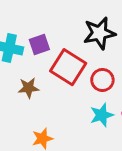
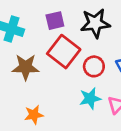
purple square: (39, 45) -> (55, 21), moved
brown star: (28, 88) -> (26, 67), size x1.4

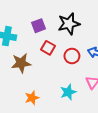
red square: (64, 52) -> (48, 48), size x0.6
cyan star: (90, 98) -> (68, 92), moved

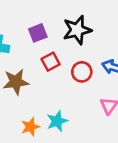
red square: (48, 48) -> (51, 62), turned 32
cyan star: (68, 92) -> (57, 121), moved

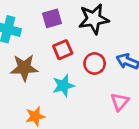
cyan star: (57, 121) -> (63, 86), moved

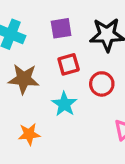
cyan star: (63, 86) -> (64, 104), turned -30

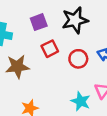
cyan star: (64, 104) -> (81, 101), moved

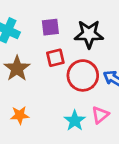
red circle: (78, 59) -> (83, 75), size x1.5
brown star: (17, 67) -> (17, 68), turned 30

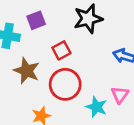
purple square: (50, 27) -> (36, 20), moved
red circle: (83, 75) -> (65, 84), moved

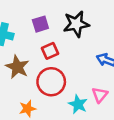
purple square: (36, 20) -> (40, 24), moved

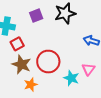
red square: (50, 51) -> (17, 44), moved
brown star: (17, 67) -> (21, 64), moved

